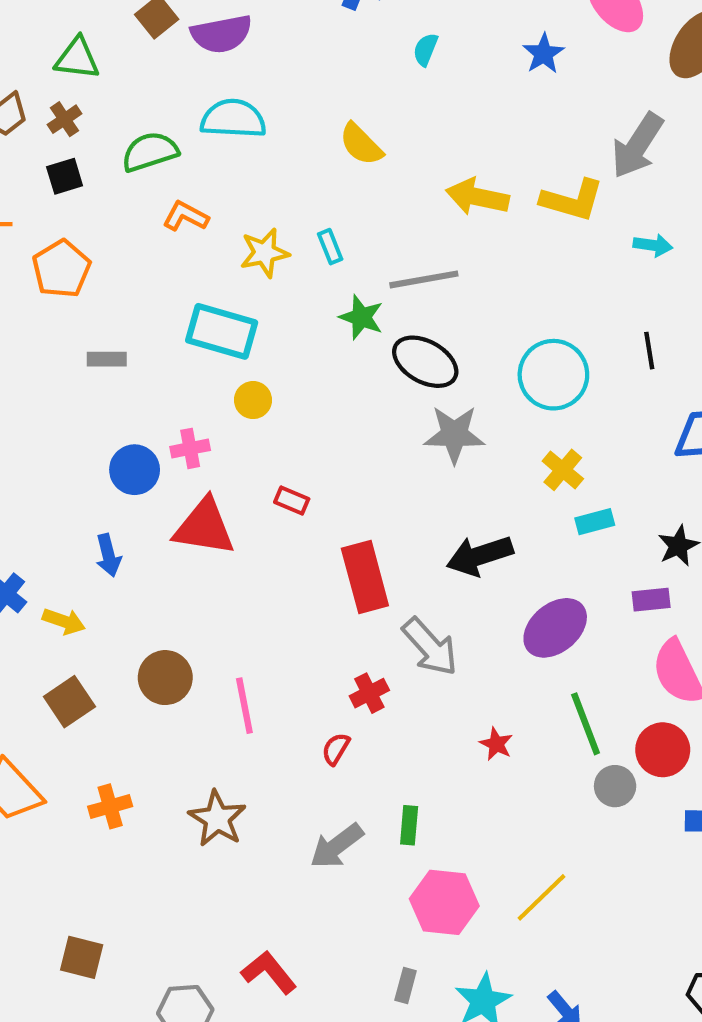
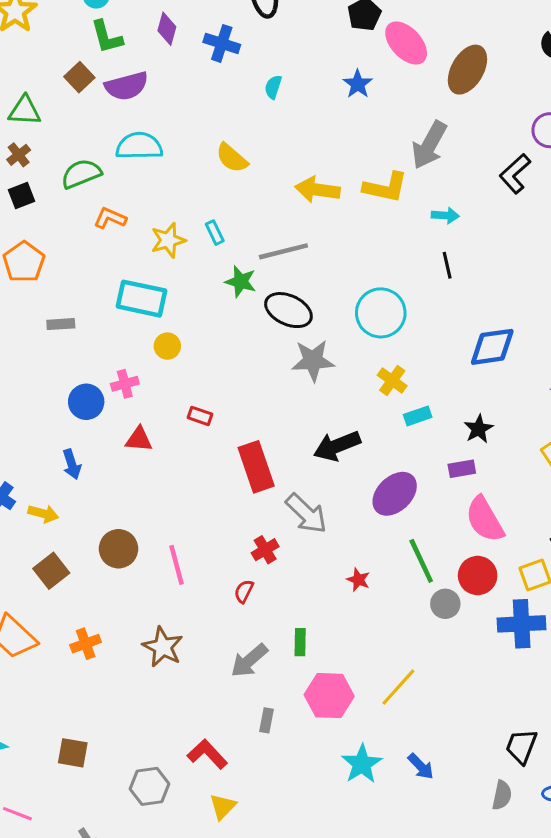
black line: (649, 351) -> (447, 265), moved
red triangle: (204, 527) -> (139, 439), size x0.6
gray rectangle: (406, 986) -> (267, 720), moved

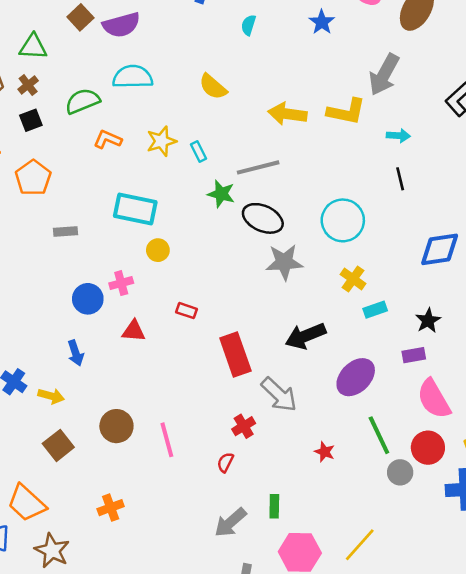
yellow star: (168, 240) -> (161, 141), moved
orange cross: (86, 644) -> (111, 508), moved
brown star: (163, 647) -> (52, 551), moved

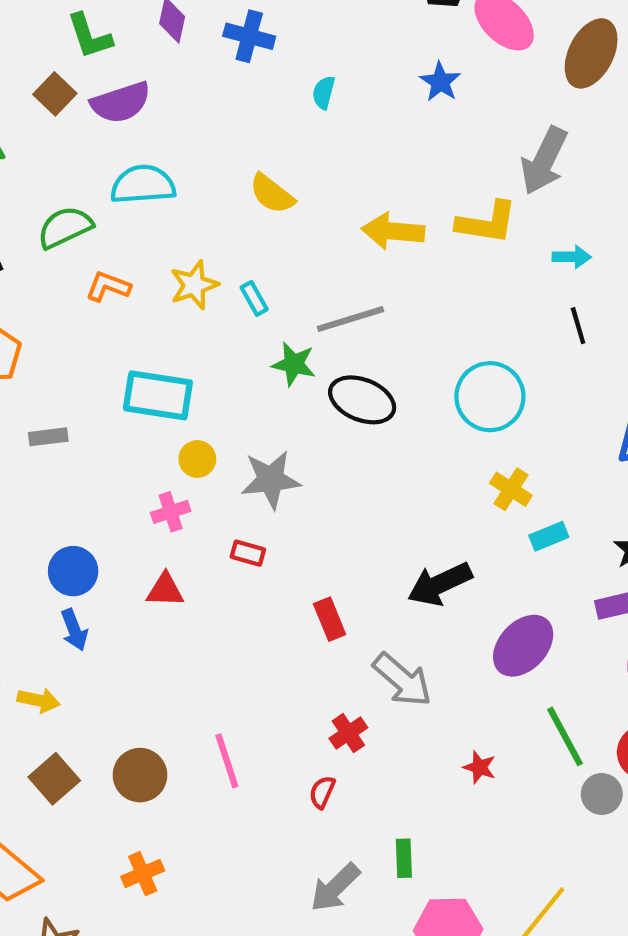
gray star: (284, 262) -> (271, 480), moved
pink cross: (121, 283) -> (171, 512), moved
blue circle: (88, 299) -> (73, 571), moved
red rectangle: (235, 354) -> (330, 619), size x0.6
brown circle: (116, 426) -> (140, 775), moved

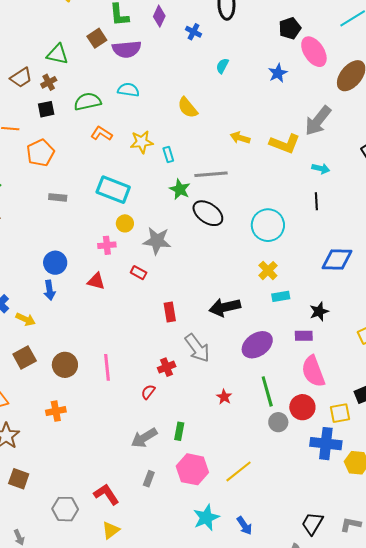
blue cross: (249, 36) -> (194, 32), size x0.7
cyan semicircle: (143, 185) -> (128, 90), size x0.7
yellow arrow: (393, 231) -> (240, 138), size x0.7

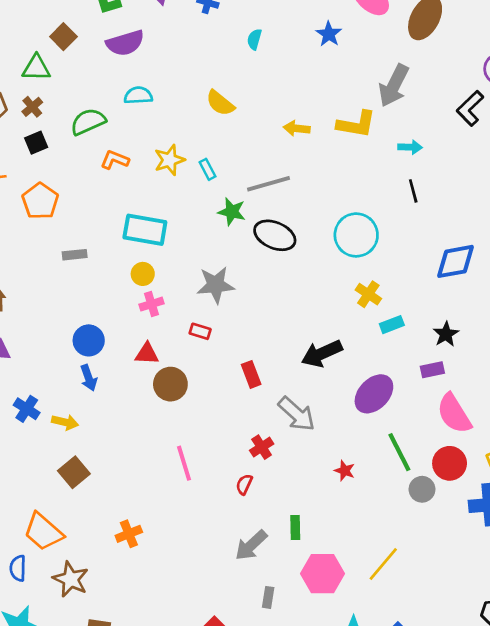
brown square: (97, 38) -> (63, 37), moved
yellow circle: (125, 223) -> (143, 274), moved
brown circle: (65, 365) -> (170, 384), moved

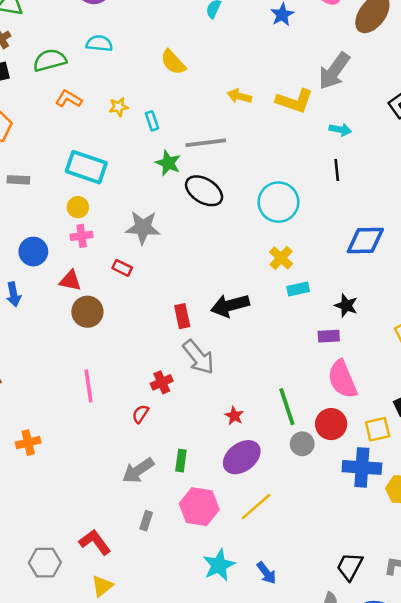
yellow star: (169, 160) -> (119, 107), size x0.7
black star: (446, 334) -> (346, 306), turned -30
blue circle: (89, 340) -> (33, 252), moved
red rectangle: (251, 374) -> (182, 316), moved
purple ellipse: (374, 394) -> (242, 457), moved

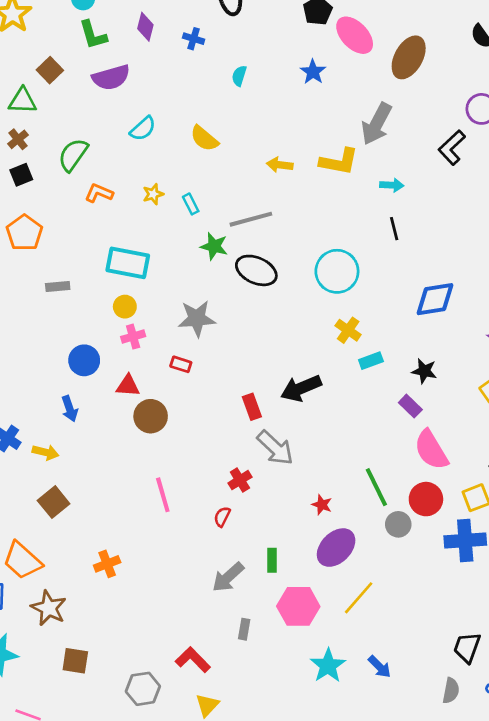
cyan semicircle: (99, 43) -> (143, 129), moved, turned 140
green semicircle: (50, 60) -> (73, 155), turned -32
purple rectangle: (329, 336) -> (410, 406), turned 55

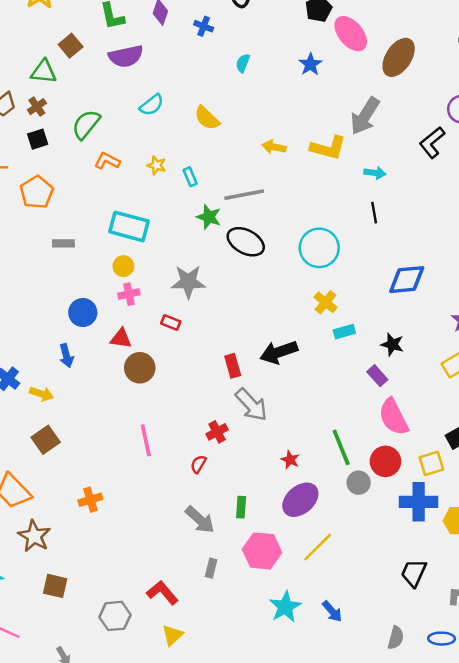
yellow star: (153, 194) -> (157, 165), turned 30
gray arrow: (228, 577) -> (200, 520), turned -100
black trapezoid: (467, 647) -> (414, 573), moved

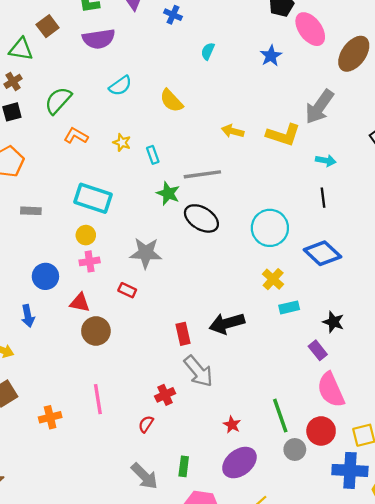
blue diamond: (407, 280) -> (322, 253), moved, turned 45
orange cross: (90, 500) -> (50, 417), moved

